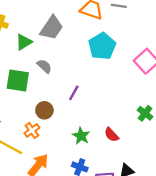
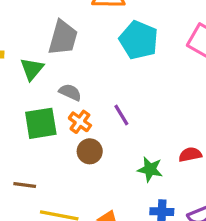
purple line: (74, 93) -> (121, 115), turned -42
orange cross: (32, 130) -> (80, 122), moved
red semicircle: (111, 135) -> (190, 155), turned 140

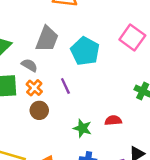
gray trapezoid: (63, 38) -> (47, 39), moved
cyan pentagon: (139, 40) -> (85, 51), moved

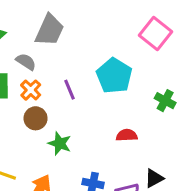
cyan pentagon: (85, 51) -> (114, 76), moved
green star: (82, 128) -> (60, 143), moved

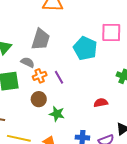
pink square: (156, 33) -> (111, 33), turned -30
cyan pentagon: (114, 76) -> (85, 48), moved
orange cross: (31, 90) -> (40, 76), moved, turned 32

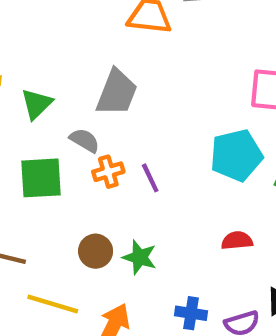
cyan pentagon: (85, 48) -> (236, 155), moved, turned 30
brown circle: (39, 99) -> (96, 251), moved

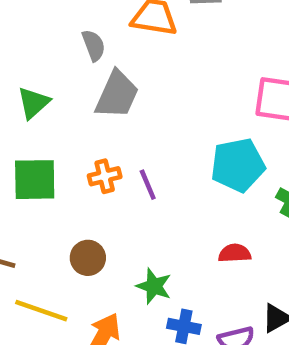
gray semicircle: (85, 140) -> (94, 45), moved, turned 36
green star: (140, 257) -> (154, 286), moved

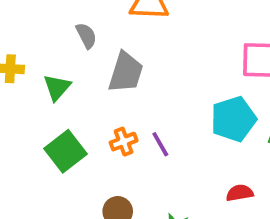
gray semicircle: (94, 45) -> (86, 36), moved
green square: (35, 180) -> (66, 151), turned -30

